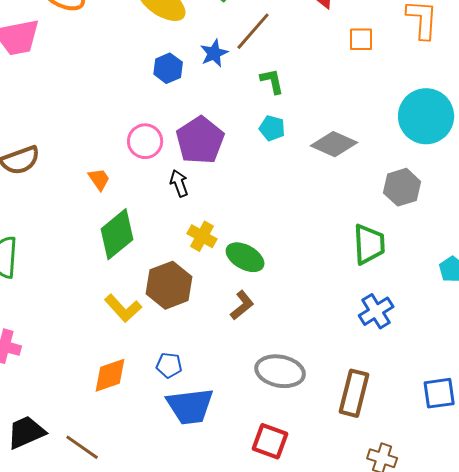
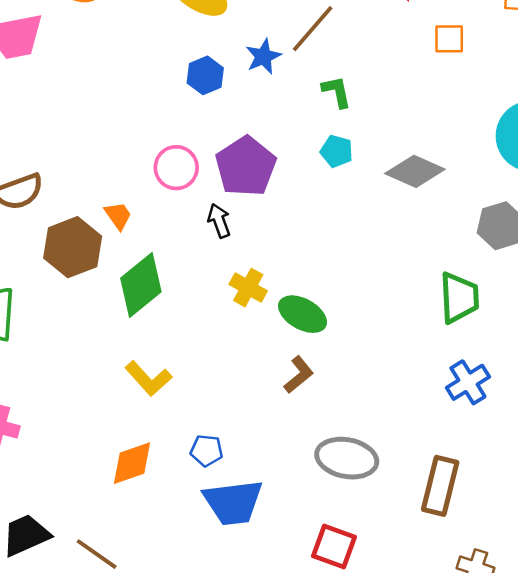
brown hexagon: (169, 285) -> (73, 247), moved

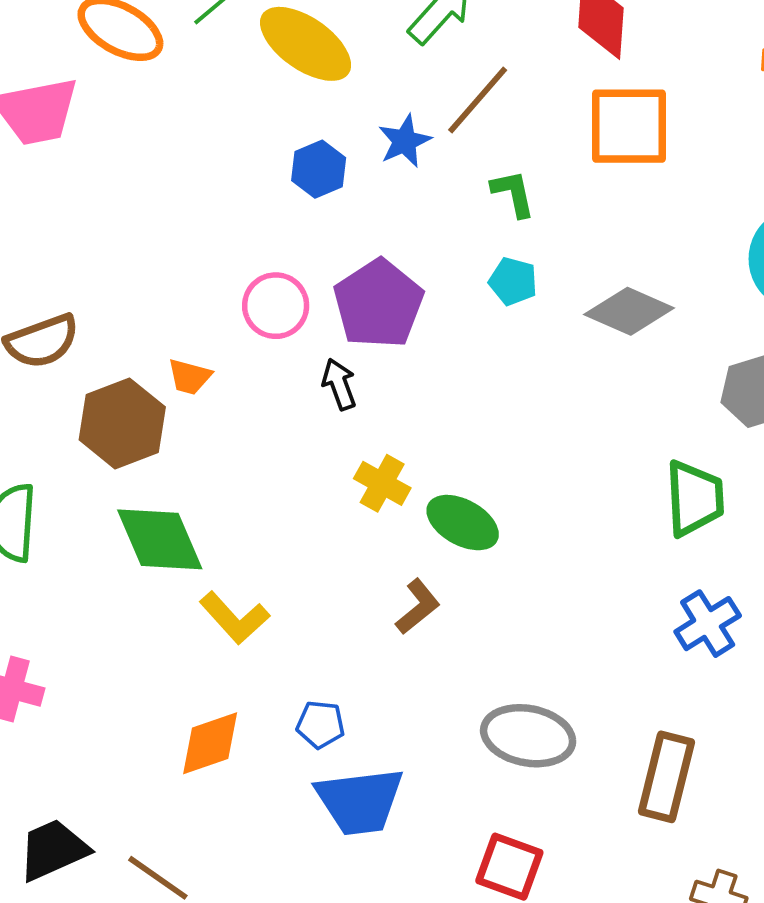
orange square: (449, 39) -> (629, 126), moved, size x1.8
orange trapezoid: (118, 216) -> (190, 377), turned 140
green diamond: (141, 285) -> (160, 539), moved, turned -74
brown L-shape: (299, 375) -> (418, 607), moved

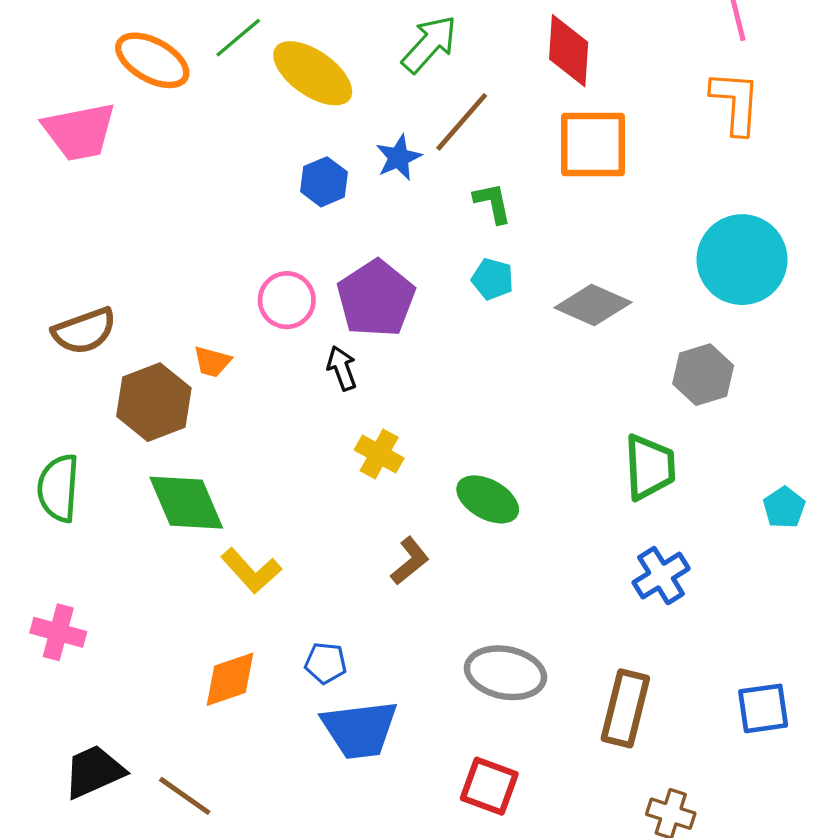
green ellipse: (463, 523) -> (488, 499), moved

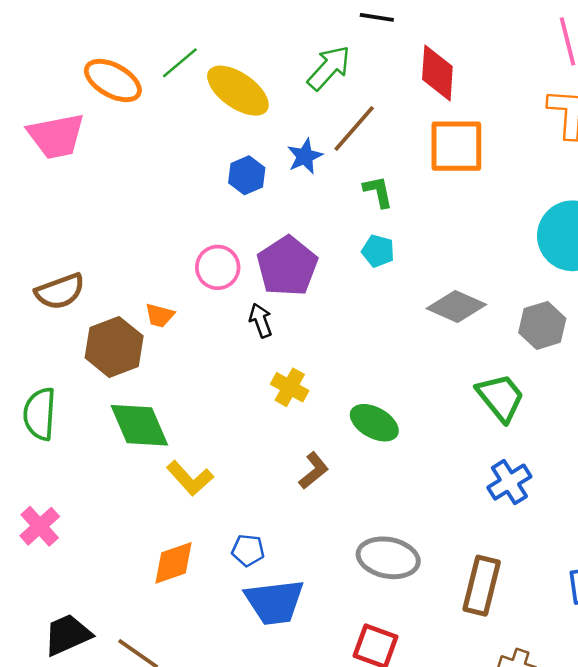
gray diamond: (593, 305) -> (456, 307), moved
green trapezoid: (650, 467) -> (501, 397), turned -36
pink cross: (58, 632) -> (40, 526), turned 33

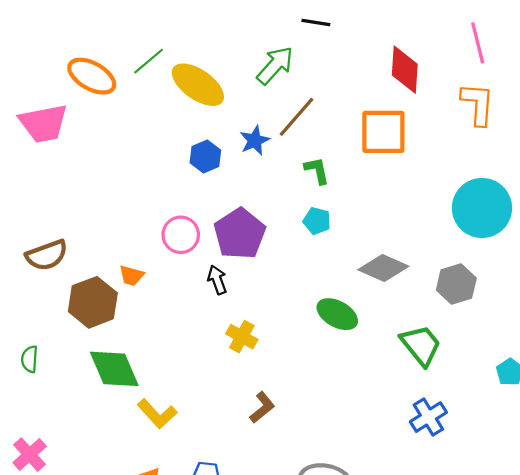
red diamond: (437, 73) -> (405, 70), moved
green semicircle: (40, 414) -> (30, 359), size x0.6
green ellipse: (374, 423) -> (337, 314), moved

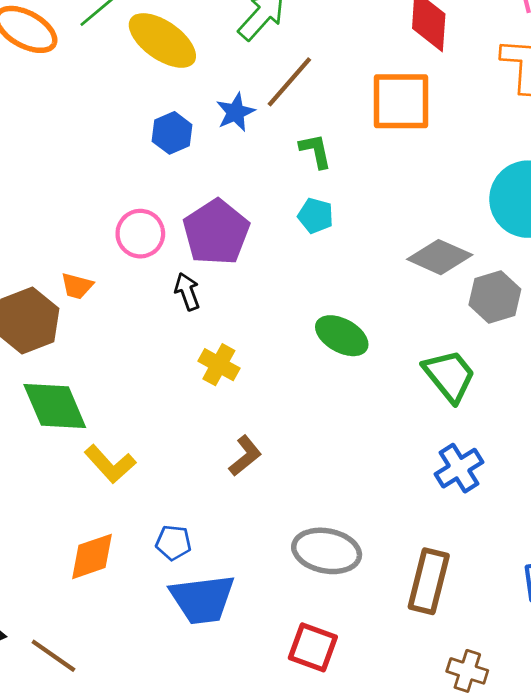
gray diamond: (383, 268) -> (440, 257), moved

